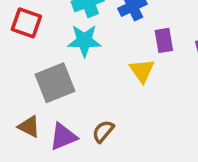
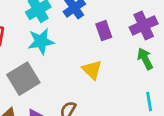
yellow triangle: (142, 71) -> (92, 70), moved

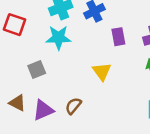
gray square: (23, 79) -> (37, 70), size x0.6

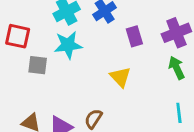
gray square: (37, 70) -> (38, 65), moved, turned 36

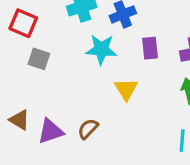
cyan star: (68, 45) -> (101, 49), moved

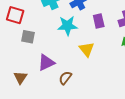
brown triangle: (19, 120) -> (20, 78), turned 40
purple triangle: (50, 131) -> (46, 63), moved

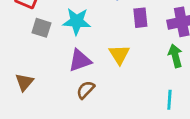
cyan star: (67, 26) -> (77, 21), moved
purple triangle: (46, 63) -> (80, 60), moved

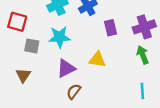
yellow triangle: (119, 54) -> (97, 59), turned -42
brown triangle: (24, 82) -> (23, 75), moved

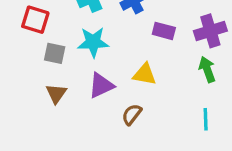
purple rectangle: (111, 28) -> (164, 31), turned -63
brown triangle: (23, 75) -> (56, 94), moved
brown semicircle: (74, 92) -> (132, 114), moved

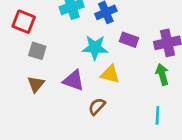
cyan star: (93, 42) -> (95, 48), moved
purple triangle: (101, 86) -> (74, 81), turned 40

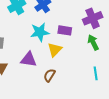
purple rectangle: (129, 40) -> (65, 30), moved
yellow triangle: (110, 74) -> (55, 50), turned -49

